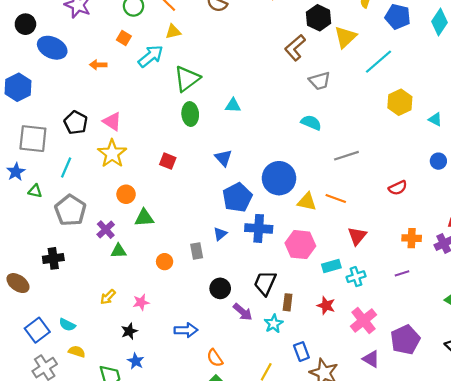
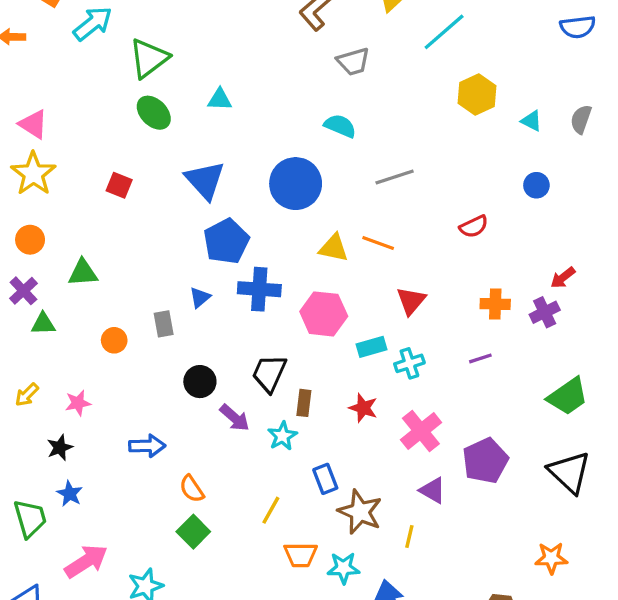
green ellipse: (190, 114) -> (154, 113), turned -40
blue triangle: (223, 158) -> (205, 180), size x1.5
blue circle: (279, 178) -> (296, 184), moved
orange circle: (126, 194) -> (30, 240), moved

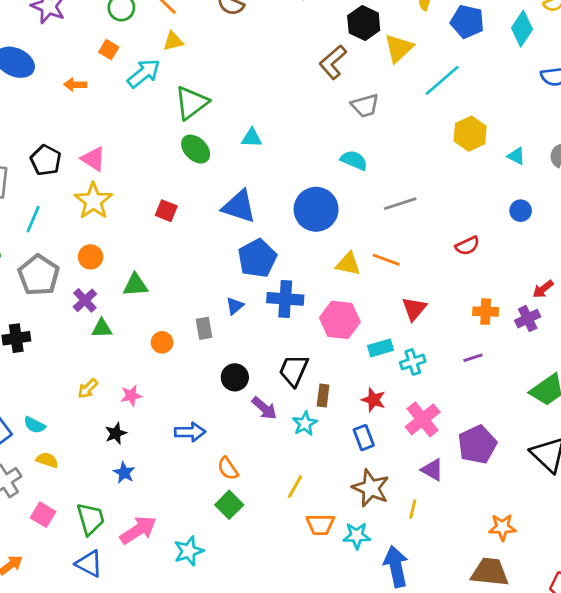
blue triangle: (205, 180) -> (239, 206), turned -30
blue rectangle: (325, 479) -> (364, 438), moved
green trapezoid: (30, 518) -> (91, 519), moved
orange star: (551, 558) -> (502, 527), moved

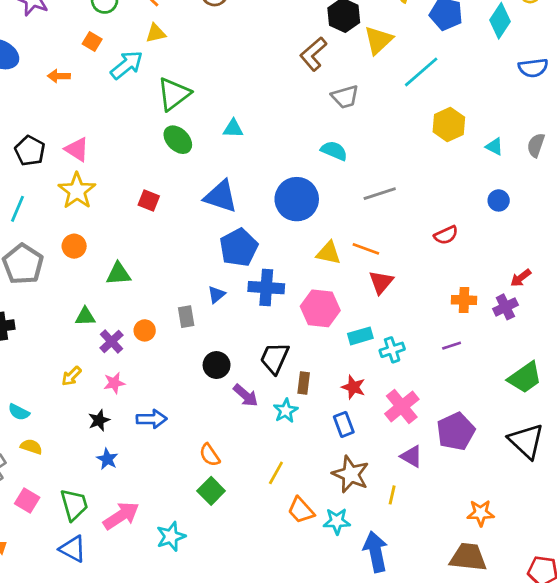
purple cross: (85, 300) -> (111, 342), moved
red triangle: (414, 309) -> (381, 282), moved
blue arrow: (190, 432) -> (152, 419), moved
orange trapezoid: (320, 524) -> (301, 510), turned 48

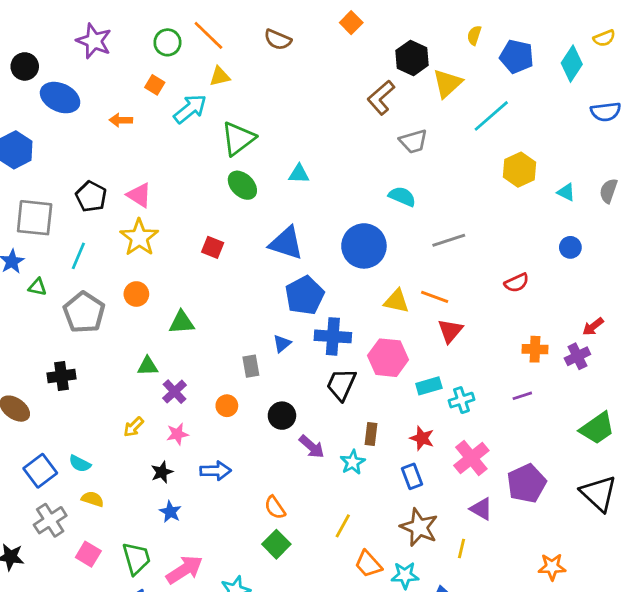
orange circle: (145, 330) -> (227, 406), moved
black trapezoid: (275, 358) -> (341, 385), moved

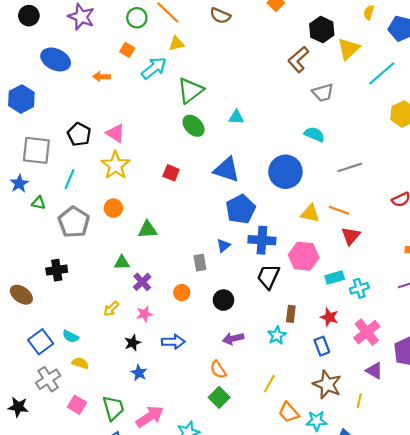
black circle: (25, 66) -> (29, 16), moved
purple arrow: (312, 447) -> (233, 339), moved, turned 126

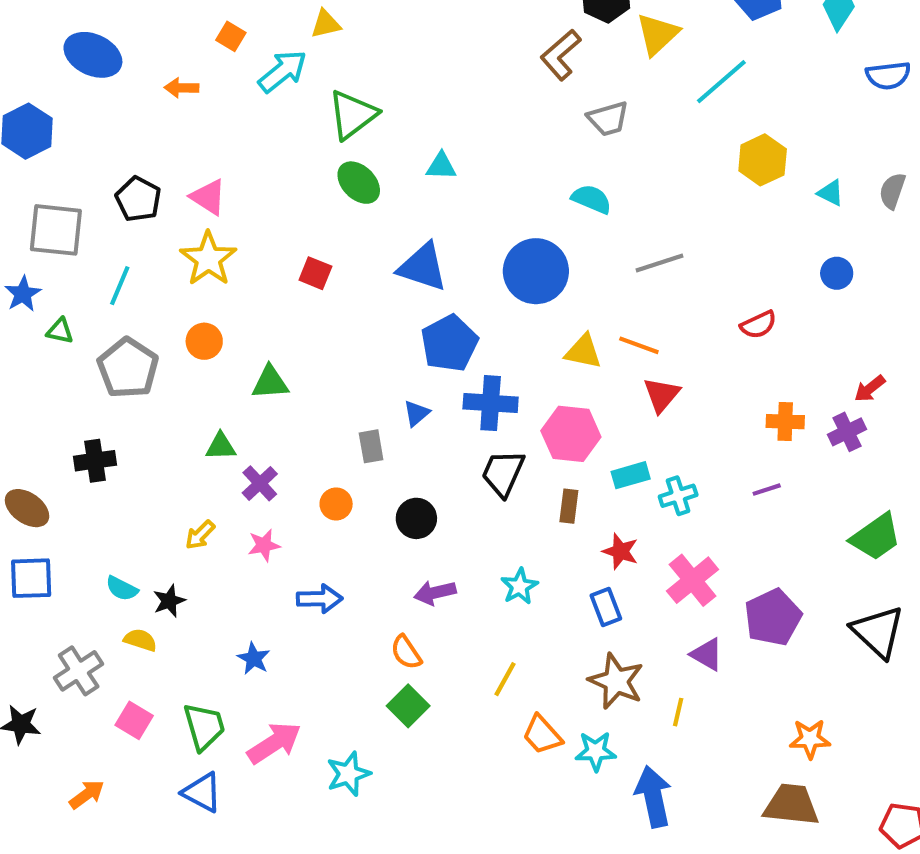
brown rectangle: (291, 314) -> (569, 506), moved
blue square: (41, 342) -> (31, 578), moved, turned 35
black star: (133, 343) -> (169, 601), moved

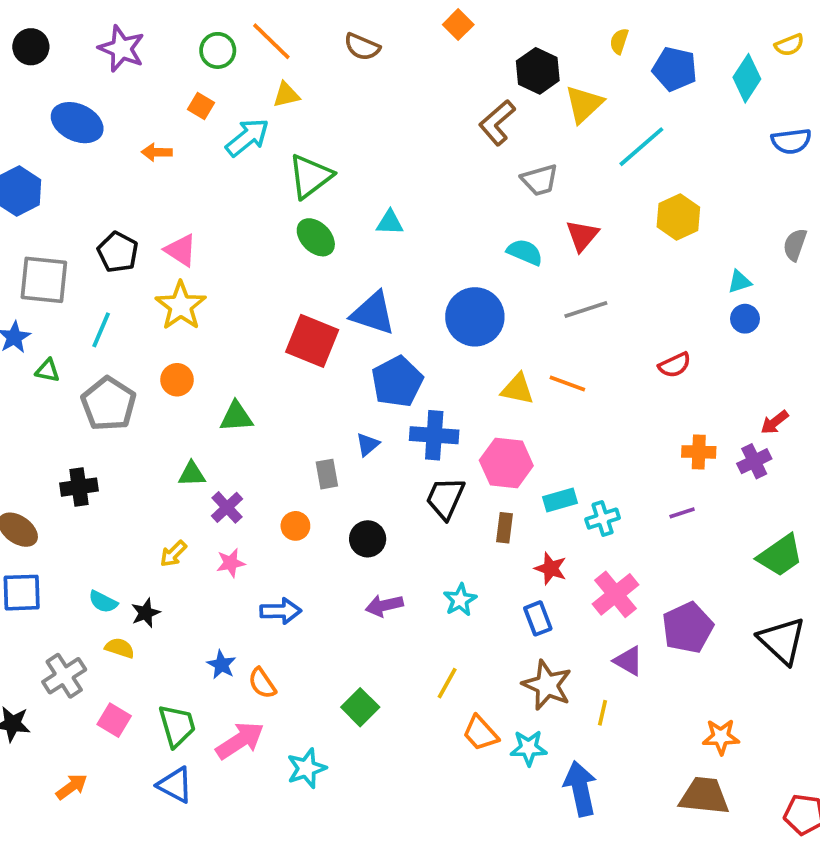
cyan triangle: (831, 193) -> (739, 282), moved, turned -45
red square: (315, 273) -> (312, 341), moved, size x1.8
red triangle: (662, 395) -> (582, 235), moved
orange semicircle: (406, 652) -> (262, 683), moved

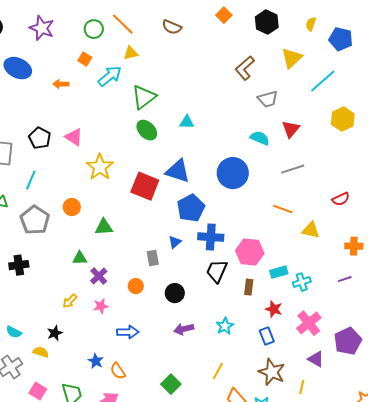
black hexagon: (538, 71) -> (267, 22), moved
yellow star: (181, 306) -> (100, 167), moved
yellow triangle: (517, 389) -> (311, 230), moved
cyan semicircle: (103, 602) -> (14, 332), moved

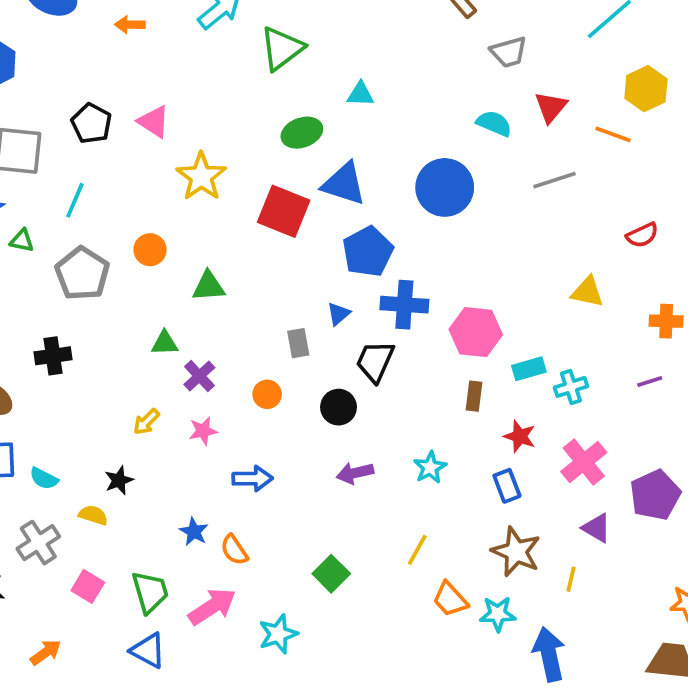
green ellipse: (147, 130) -> (302, 133), moved, turned -65
orange line: (283, 209) -> (613, 134), moved
black trapezoid: (217, 271) -> (375, 361), moved

